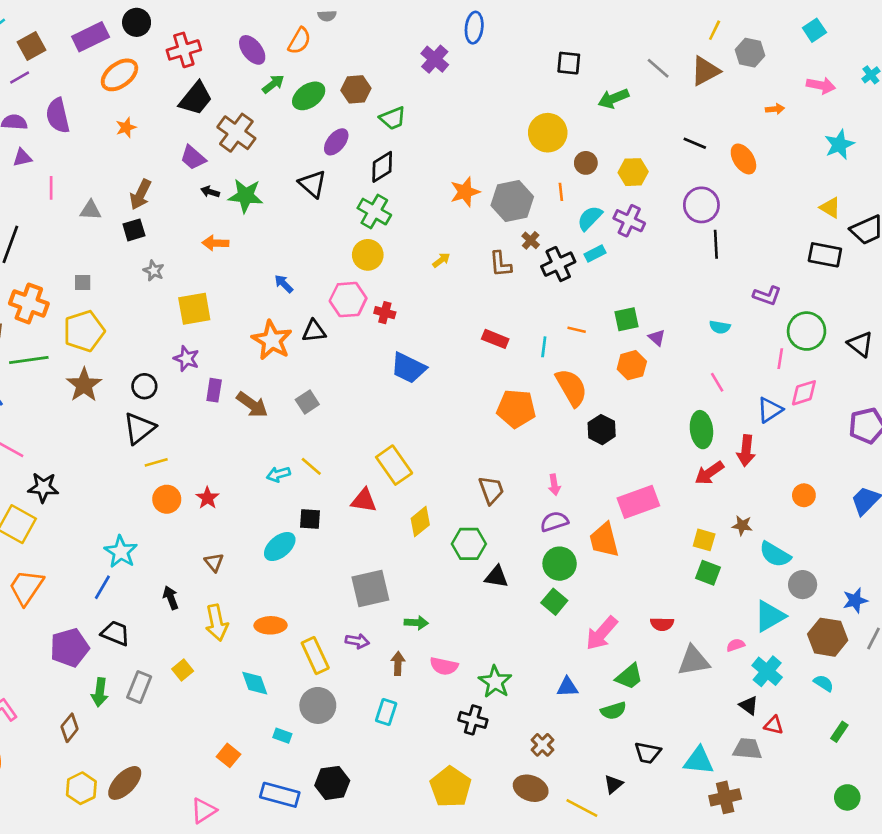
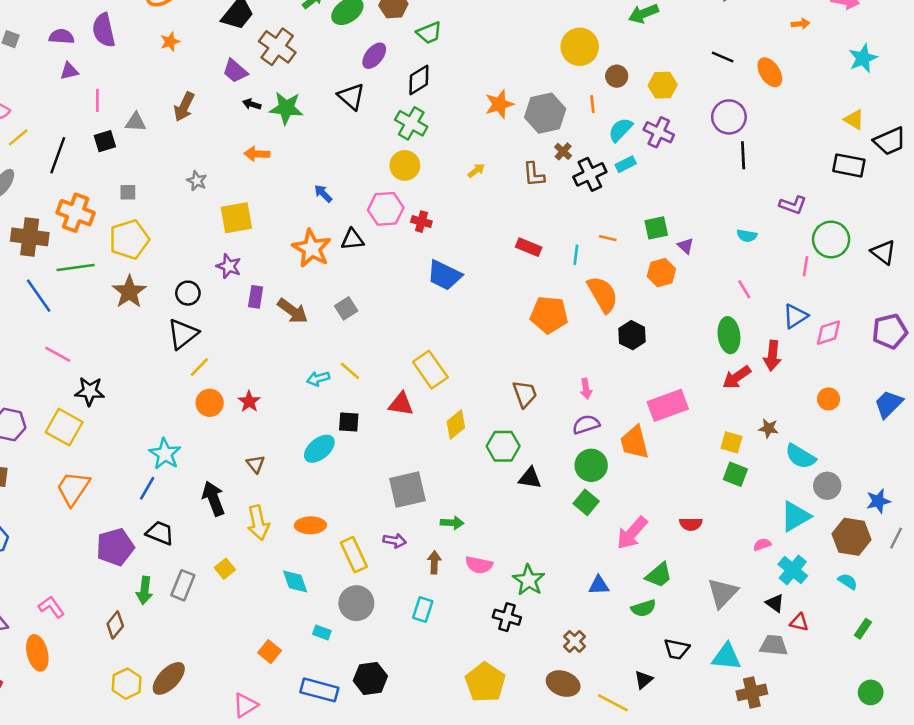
black square: (134, 230) -> (105, 141), moved
pink diamond: (804, 393) -> (829, 333), moved
yellow line: (156, 462) -> (199, 367), turned -30
black arrow: (171, 598) -> (213, 499), size x1.5
gray triangle: (694, 661) -> (723, 593), moved, turned -36

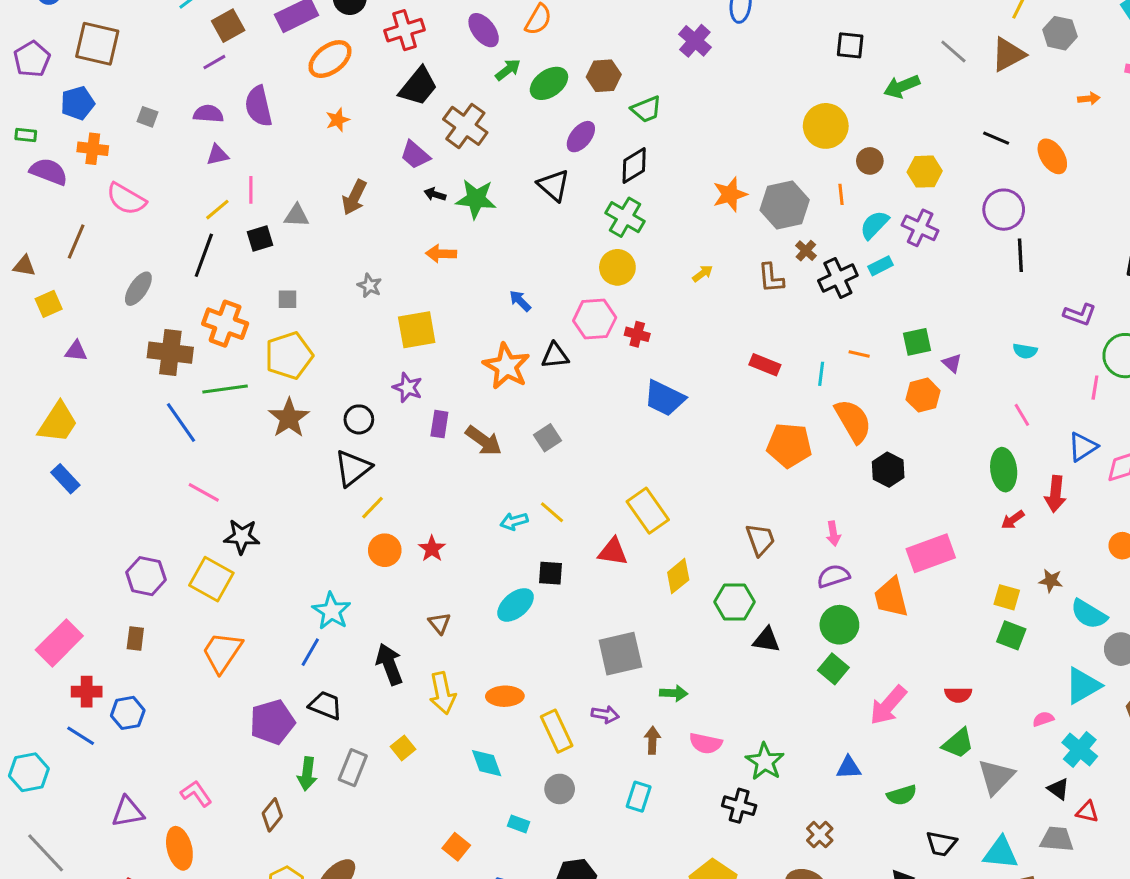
yellow line: (18, 137) -> (217, 210), moved
red arrow: (737, 377) -> (1013, 520), size x0.7
green trapezoid: (659, 575) -> (958, 743), moved
gray circle: (356, 603) -> (560, 789), size x0.7

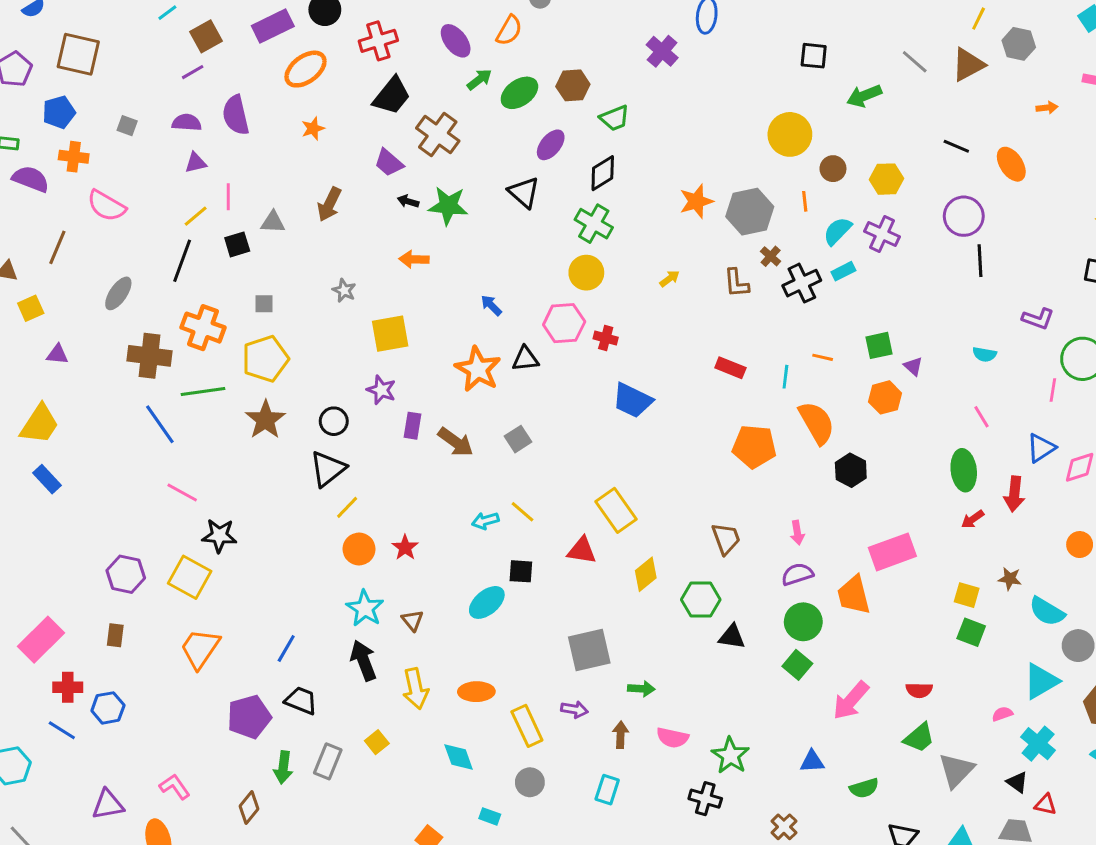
cyan star: (332, 611) -> (365, 608), moved

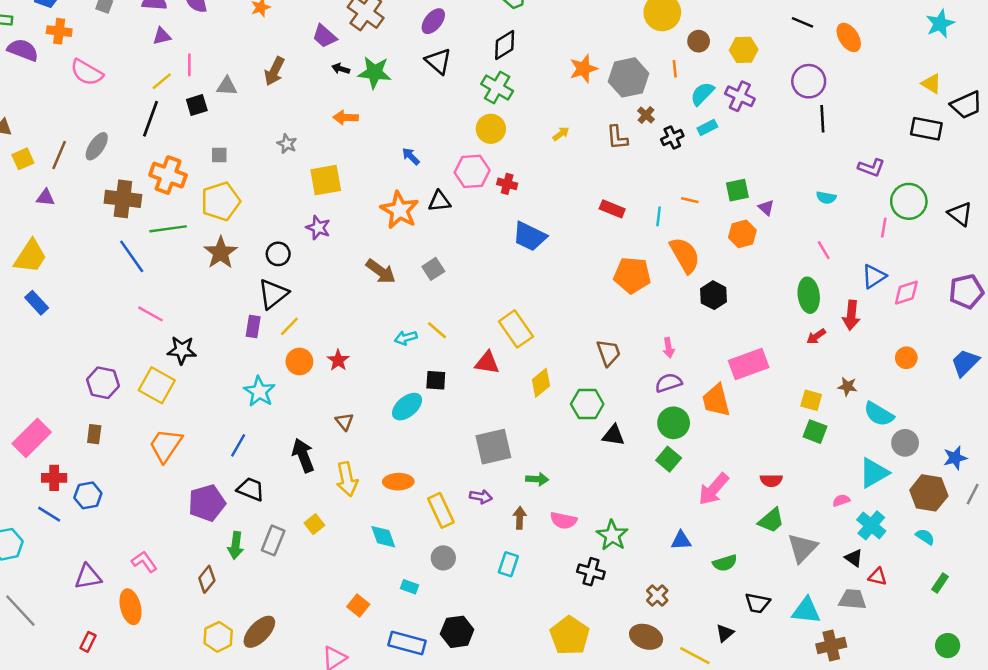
purple ellipse: (551, 145) -> (433, 21), moved
brown line: (57, 247) -> (59, 155), moved
black cross: (802, 283) -> (672, 138), size x0.7
purple rectangle: (412, 426) -> (253, 326), moved
cyan star: (365, 608) -> (259, 392), moved

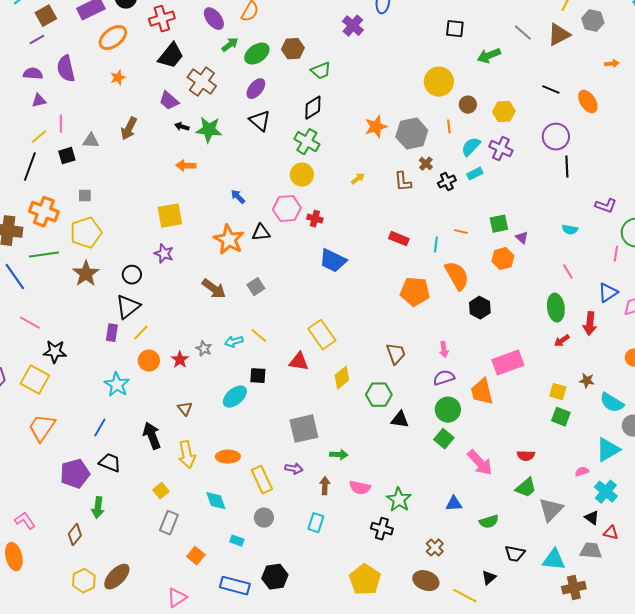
gray star: (287, 144) -> (204, 349), moved
pink arrow: (714, 489) -> (480, 463), turned -84
gray rectangle: (273, 540) -> (169, 523), moved

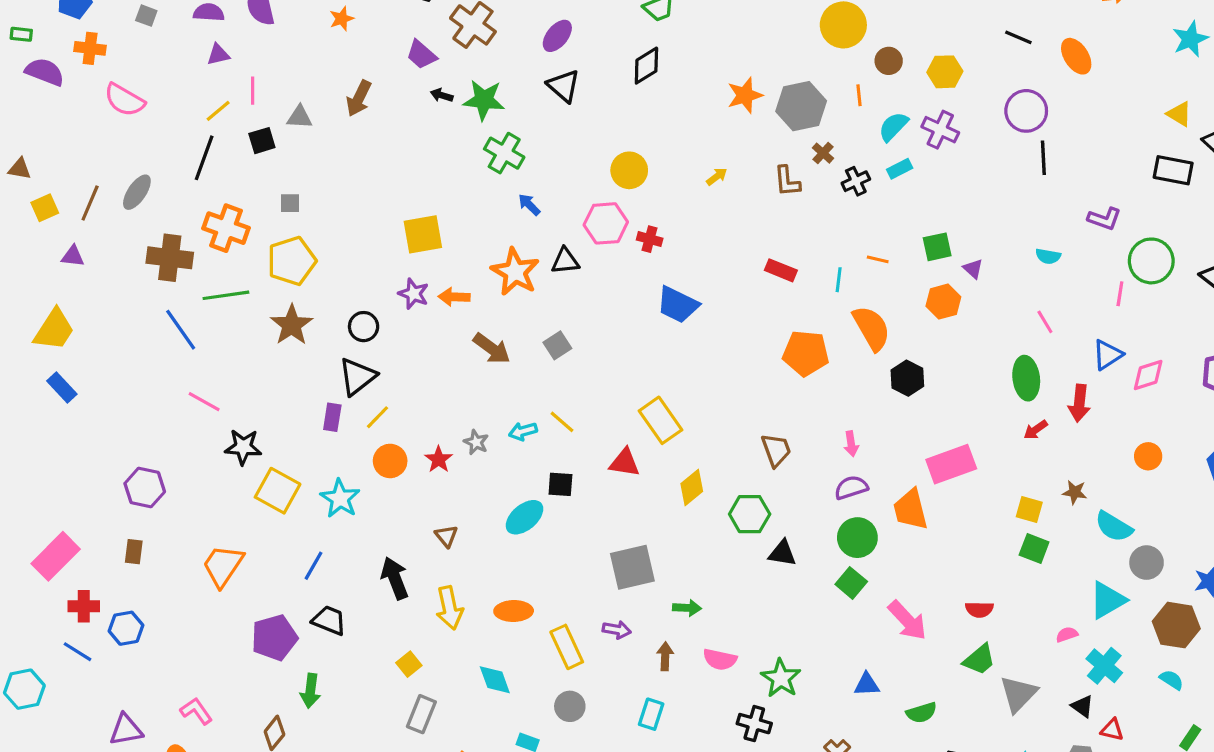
green cross: (307, 142) -> (504, 153), moved
orange arrow: (186, 166) -> (454, 297), moved
yellow square: (35, 380) -> (278, 491), moved

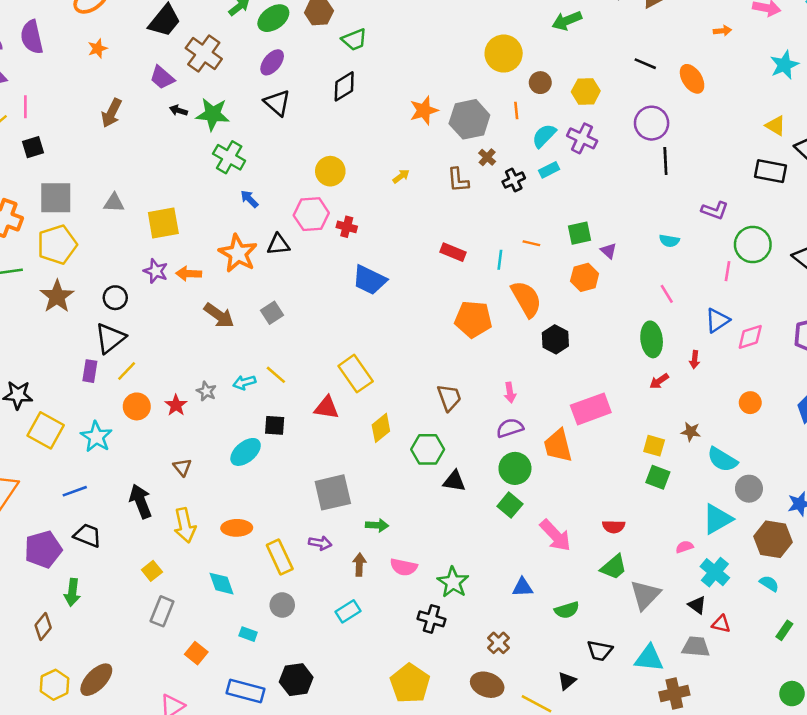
gray triangle: (299, 117) -> (114, 203), moved
gray square: (290, 203) -> (56, 198), size x2.0
red arrow: (1079, 403) -> (695, 360), size x0.6
blue line: (314, 566) -> (75, 491), turned 40
cyan rectangle: (651, 714) -> (348, 611), turned 40

